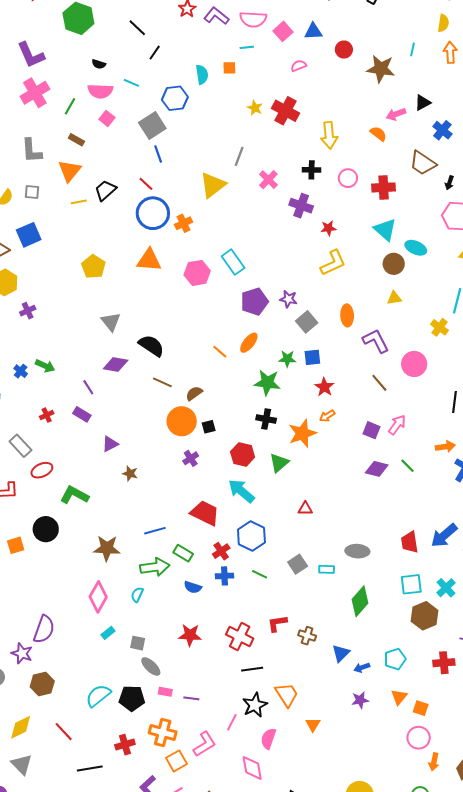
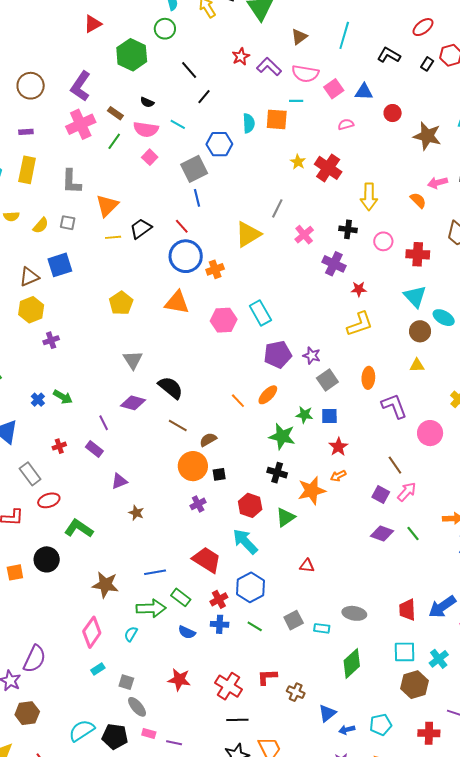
purple L-shape: (31, 55) -> (81, 86), turned 52
orange square: (229, 68) -> (277, 119), size x1.6
brown rectangle: (76, 140) -> (115, 113), moved
brown line: (379, 383) -> (395, 465), moved

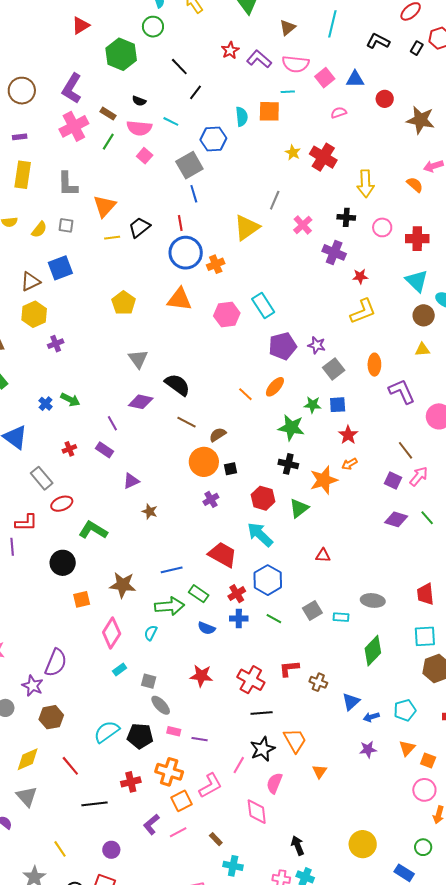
red line: (182, 226) -> (180, 223), turned 35
orange square: (15, 572) -> (82, 599), moved

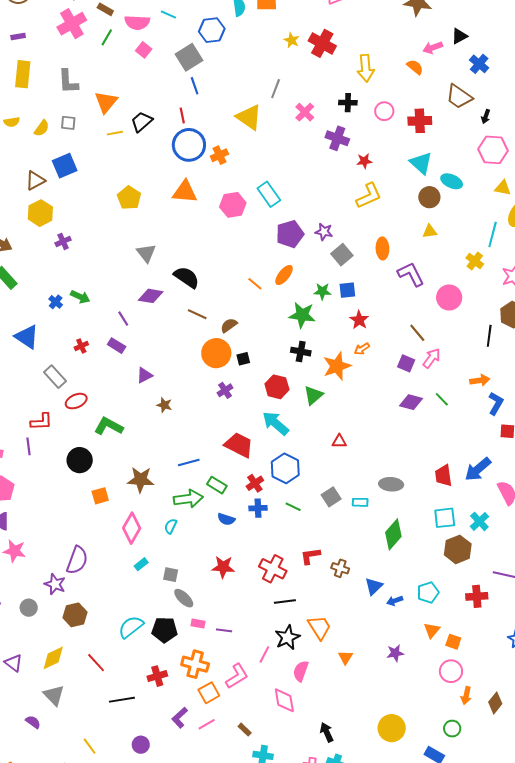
yellow triangle: (247, 228) -> (249, 117), turned -48
purple star: (368, 749) -> (395, 653), moved

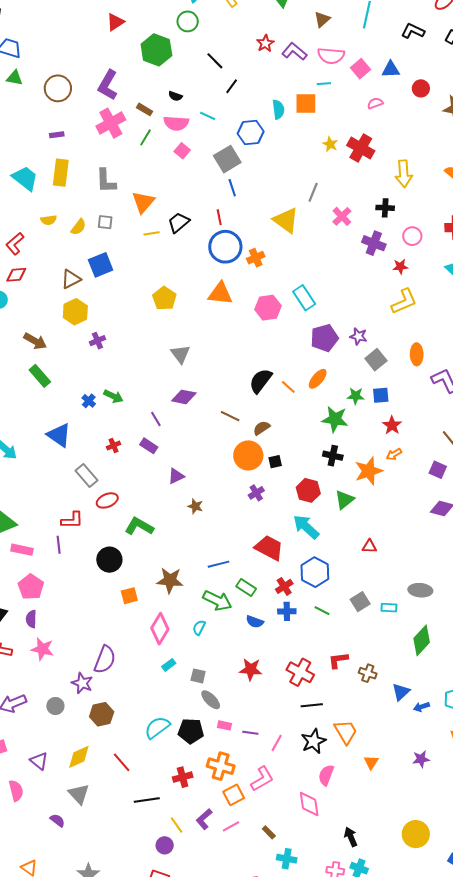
pink circle: (384, 111) -> (412, 236), moved
black semicircle: (187, 277) -> (261, 381), moved, turned -88
green arrow: (188, 499) -> (217, 601), turned 32
pink line: (264, 654) -> (277, 743), moved
yellow line: (90, 746) -> (177, 825), moved

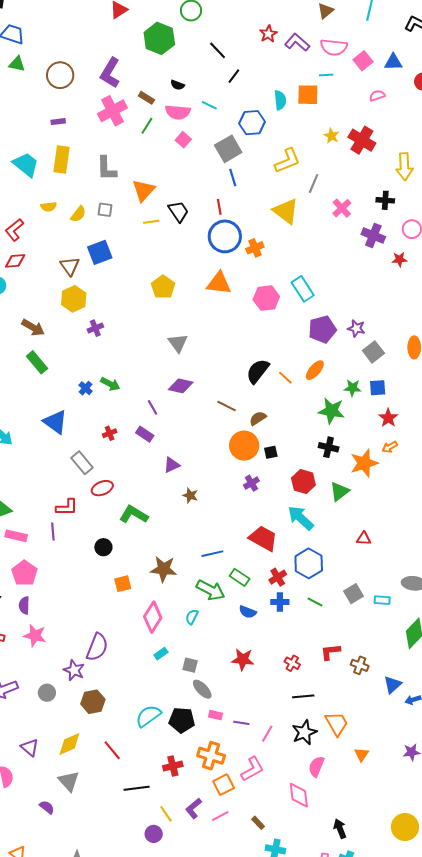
black trapezoid: (179, 222) -> (178, 211), turned 95
brown triangle: (71, 279) -> (70, 266), turned -40
yellow L-shape: (404, 301) -> (287, 161), moved
black circle: (109, 560) -> (103, 547), size x0.7
red cross: (300, 672) -> (292, 663), size x0.6

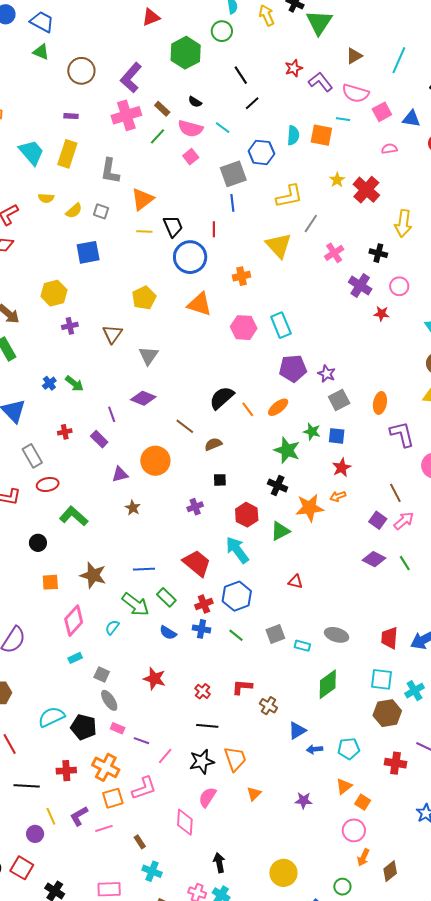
blue circle: (225, 236) -> (190, 257), moved
brown triangle: (70, 266) -> (112, 334), moved
orange circle: (244, 446) -> (155, 461), moved

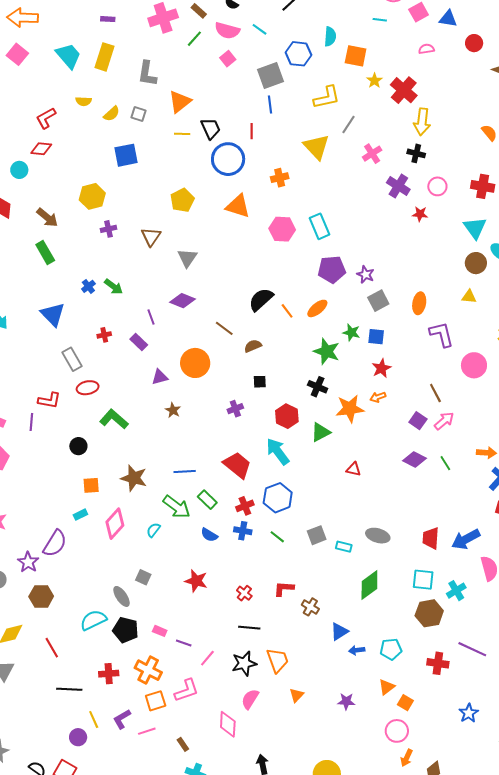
orange square: (321, 135) -> (356, 56), moved
yellow arrow: (403, 223) -> (422, 122), moved
red triangle: (295, 582) -> (353, 469), moved
cyan rectangle: (75, 658) -> (80, 515), moved
gray ellipse: (109, 700) -> (122, 596), moved

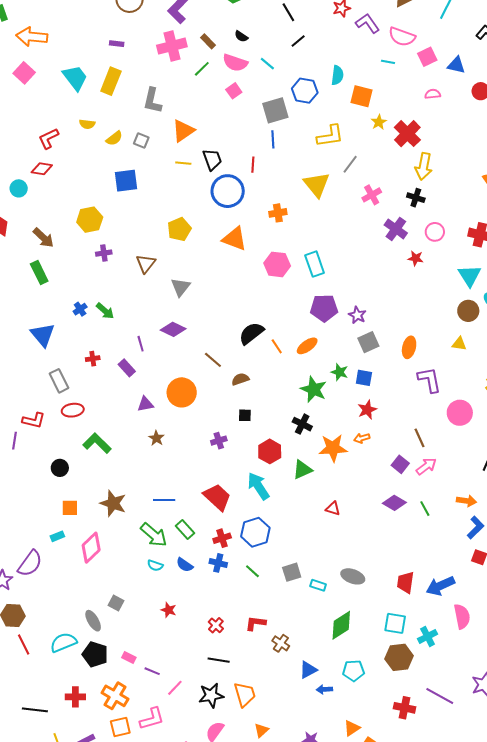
cyan semicircle: (153, 530) -> (155, 565), moved, turned -112
red star: (196, 581) -> (169, 610), size x0.7
red line: (52, 648) -> (24, 644), moved
cyan pentagon: (391, 649) -> (354, 671), moved

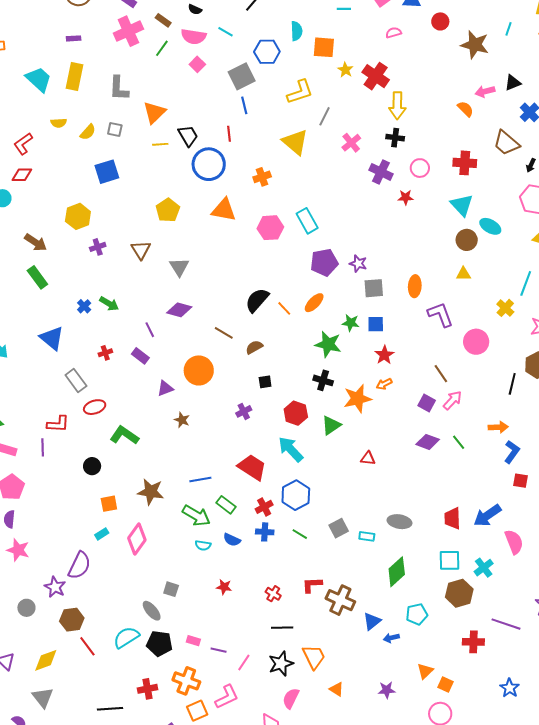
gray square: (368, 342) -> (374, 288), turned 30
brown cross: (281, 643) -> (340, 600), size x1.6
orange triangle: (261, 730) -> (337, 689), turned -35

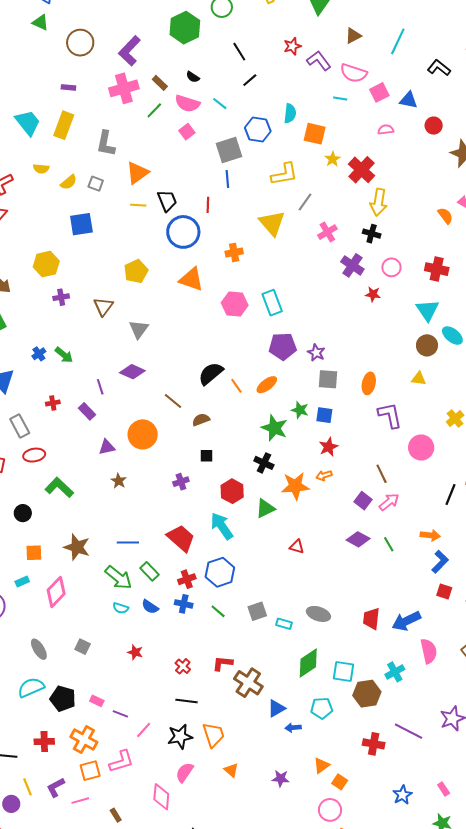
cyan square: (449, 560) -> (343, 672), moved
gray ellipse: (152, 611) -> (39, 649), moved

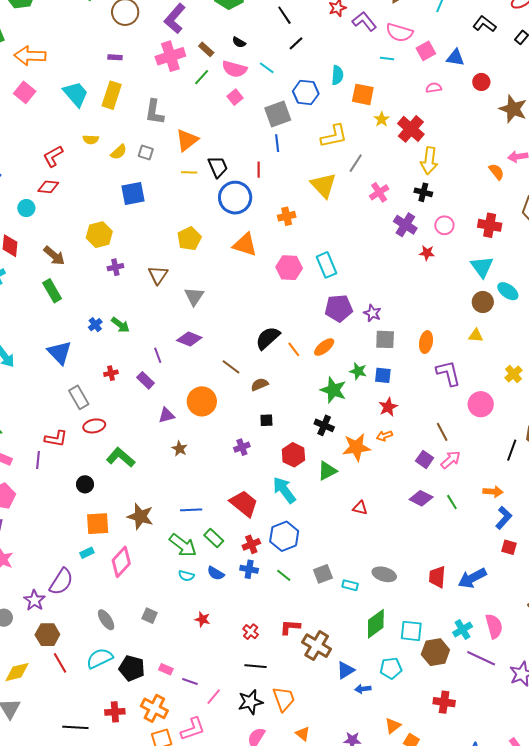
orange square: (34, 553) -> (98, 524), size x1.4
pink semicircle: (429, 651) -> (494, 626), moved
purple line: (408, 731) -> (481, 658), moved

